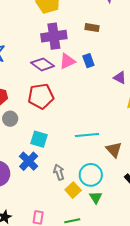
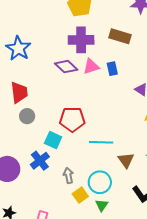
brown rectangle: (92, 28) -> (120, 36), size x1.5
red pentagon: (41, 96) -> (72, 119), moved

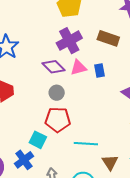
purple cross: (81, 40) -> (69, 41), turned -30
gray circle: (27, 116) -> (57, 93), moved

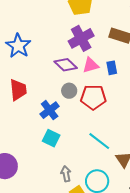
red pentagon: (58, 120) -> (93, 97), moved
cyan line: (86, 144) -> (99, 141), turned 35
blue cross: (24, 160) -> (50, 110), moved

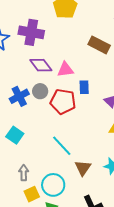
purple cross: (81, 38) -> (31, 32), moved, turned 30
blue rectangle: (112, 68) -> (84, 87), moved
blue cross: (50, 110) -> (19, 96), moved

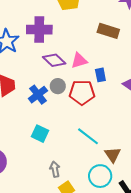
cyan circle: (53, 185) -> (100, 176), moved

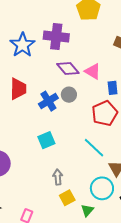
pink triangle: (79, 61) -> (93, 71), turned 42
red pentagon: (82, 92) -> (105, 113), moved, turned -30
cyan square: (40, 134) -> (46, 140), turned 36

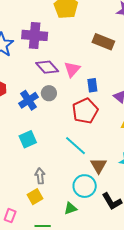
pink triangle: (93, 71) -> (72, 69), turned 42
yellow square: (67, 198) -> (35, 197), moved
green triangle: (87, 210) -> (71, 208), turned 32

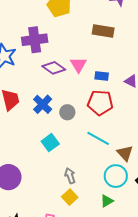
blue rectangle: (92, 85) -> (102, 76), turned -64
gray circle: (49, 93) -> (67, 112), moved
red pentagon: (85, 111) -> (100, 103), turned -30

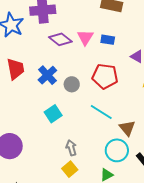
blue rectangle: (102, 76) -> (108, 40), moved

